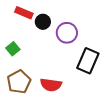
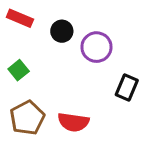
red rectangle: (24, 13) -> (20, 18), moved
black rectangle: (88, 61) -> (127, 87), size x0.7

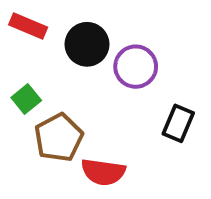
black circle: (62, 31) -> (87, 44), size x1.4
brown pentagon: (27, 118) -> (59, 138), moved

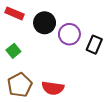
black rectangle: (178, 123) -> (94, 45), moved
brown pentagon: (59, 138) -> (20, 85), moved

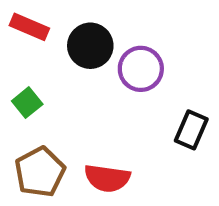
black rectangle: (94, 45) -> (191, 130), moved

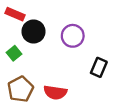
black circle: (90, 46) -> (34, 31), moved

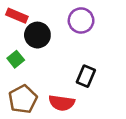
purple circle: (73, 36) -> (81, 20), moved
black rectangle: (99, 67) -> (86, 76), moved

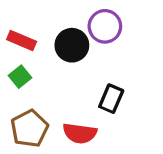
red rectangle: (17, 16) -> (22, 40), moved
black circle: (37, 35) -> (72, 45), moved

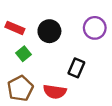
purple circle: (105, 26) -> (95, 28), moved
green square: (20, 77) -> (23, 54), moved

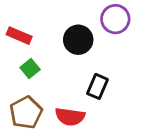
purple circle: (95, 28) -> (115, 19), moved
black circle: (49, 31) -> (78, 40), moved

